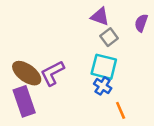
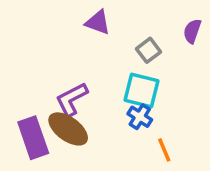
purple triangle: (100, 17) -> (98, 22), moved
brown ellipse: (27, 73) -> (68, 129), moved

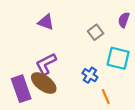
purple triangle: (98, 22) -> (46, 22), moved
cyan square: (142, 91) -> (118, 58), moved

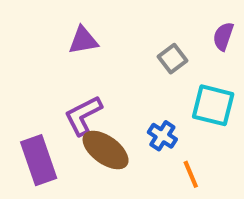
purple triangle: (46, 22) -> (83, 40), turned -30
brown ellipse: (44, 83) -> (106, 150), moved

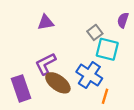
cyan square: (213, 105) -> (107, 49), moved
blue cross: (162, 136) -> (89, 75), size x1.6
orange line: (191, 174) -> (105, 96), turned 40

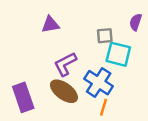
gray square: (95, 32) -> (105, 36), turned 32
purple L-shape: (46, 64) -> (65, 64), moved
orange line: (105, 96) -> (104, 107), moved

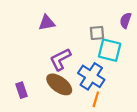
purple rectangle: (23, 97) -> (21, 90), size x0.6

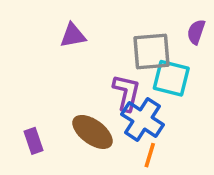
gray square: (97, 33) -> (151, 52), size x1.6
purple L-shape: (60, 59) -> (126, 93), moved, turned 130

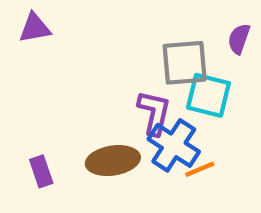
purple triangle: (73, 35) -> (35, 28), moved
brown ellipse: (93, 132) -> (113, 161), turned -45
orange line: (150, 155) -> (200, 169), moved, turned 50

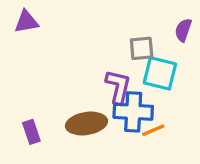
gray square: (185, 63) -> (142, 48), size x0.7
blue cross: (174, 145) -> (133, 112), turned -30

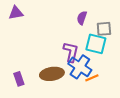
purple semicircle: (183, 30) -> (82, 18), moved
gray square: (142, 48) -> (104, 29), moved
blue cross: (133, 112) -> (80, 67), turned 30

